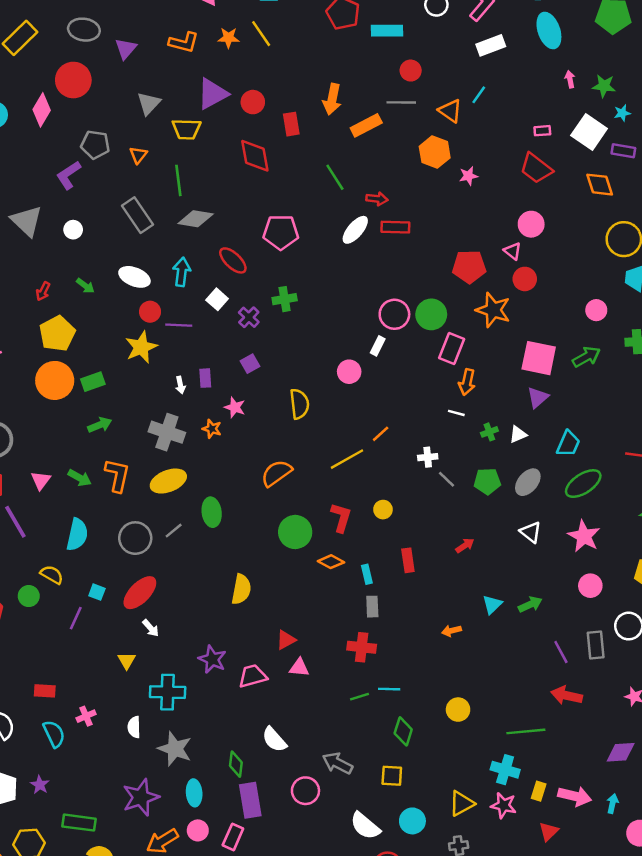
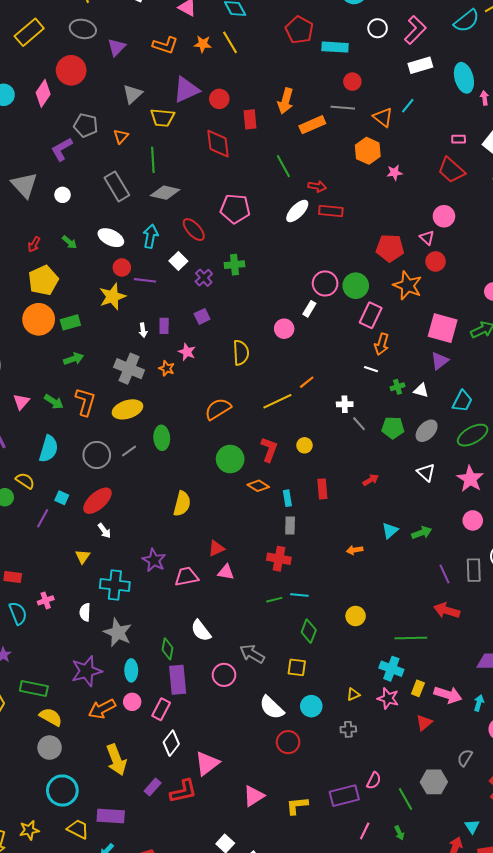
cyan ellipse: (549, 31) -> (464, 78), moved
white triangle: (518, 434) -> (421, 390), turned 35
yellow triangle: (462, 804) -> (353, 694), size x0.6

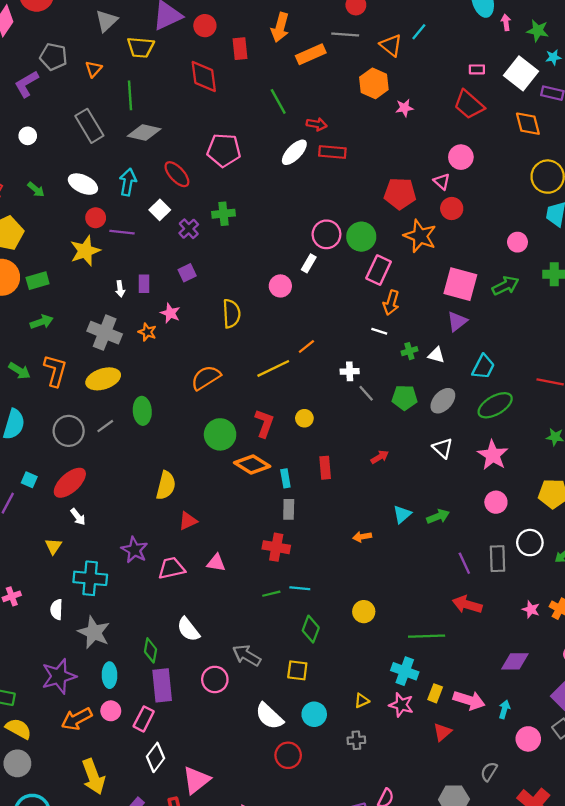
orange diamond: (258, 486) -> (252, 465), size x1.4
red triangle: (216, 548) -> (188, 521), moved

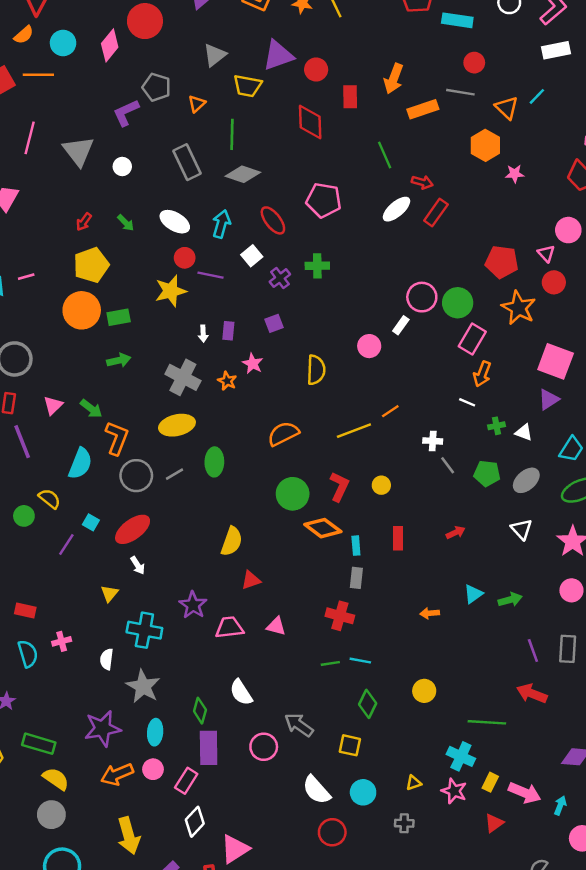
red rectangle: (332, 152) -> (436, 212), turned -65
orange L-shape: (55, 371) -> (117, 438), moved

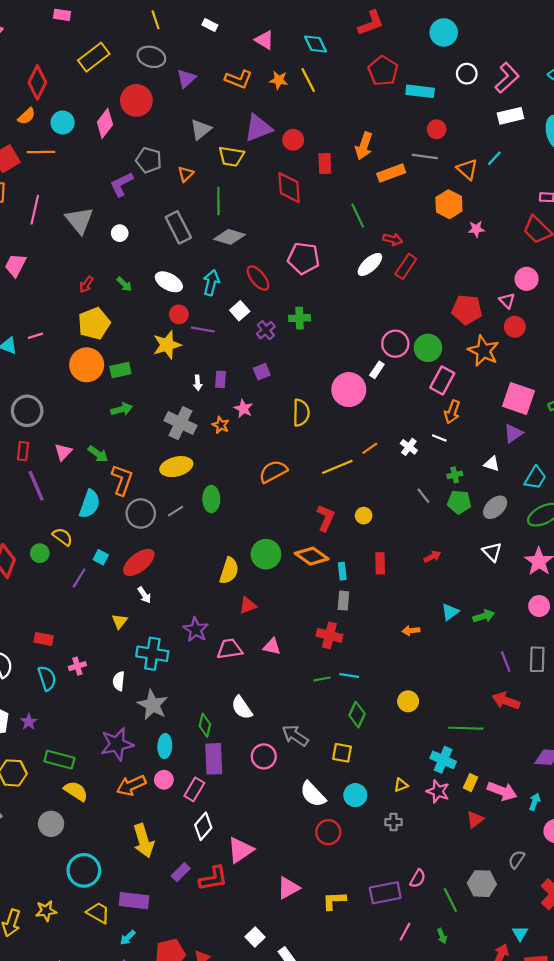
pink circle: (369, 346) -> (349, 390), size x1.6
green cross: (496, 426) -> (455, 475), moved
white cross: (433, 441) -> (409, 447), moved, turned 35
green circle: (293, 494) -> (266, 554), moved
gray circle: (51, 815) -> (51, 824), moved

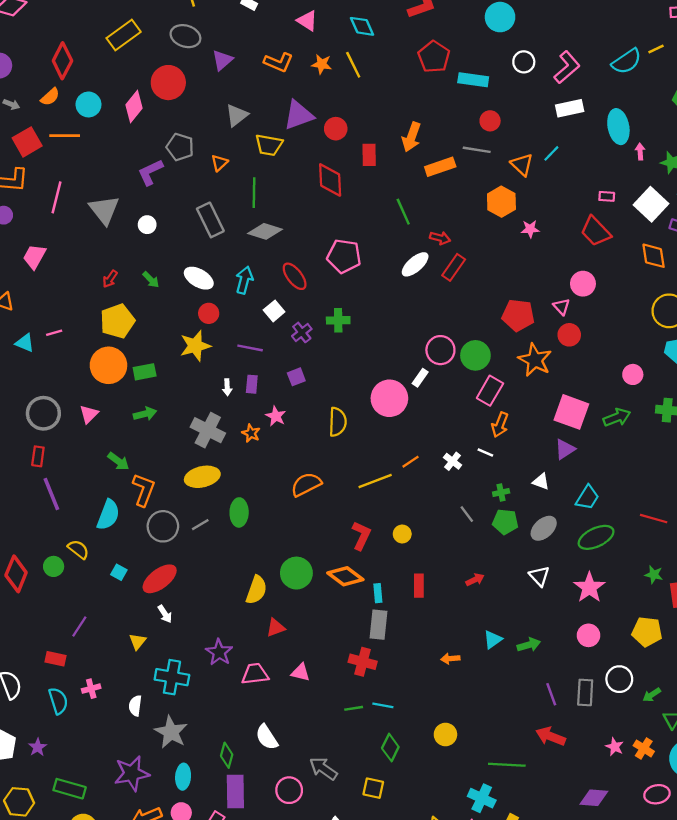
purple line: (203, 329) -> (250, 348), moved
pink triangle: (63, 452) -> (89, 414), moved
purple line: (79, 578) -> (79, 626), moved
gray rectangle: (343, 601) -> (378, 625), size x1.4

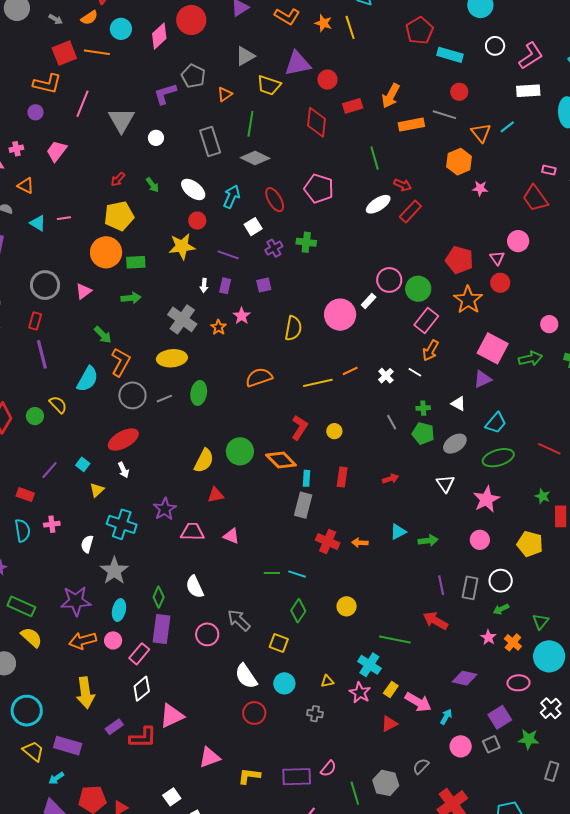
red rectangle: (369, 155) -> (353, 106), turned 66
cyan square: (119, 572) -> (83, 464), moved
red cross: (363, 662) -> (328, 541), moved
green arrow: (652, 695) -> (501, 609), moved

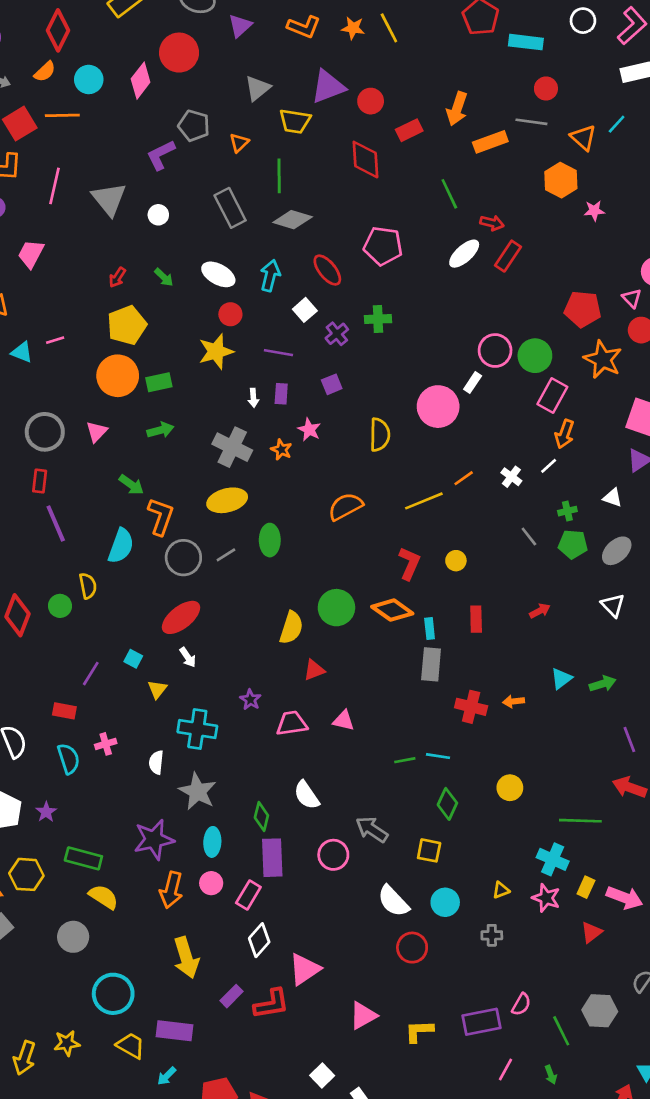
white line: (415, 372) -> (549, 466), turned -64
yellow semicircle: (58, 405) -> (88, 586), turned 42
purple star: (165, 509) -> (250, 700), size x0.7
orange arrow: (83, 641) -> (171, 890), turned -52

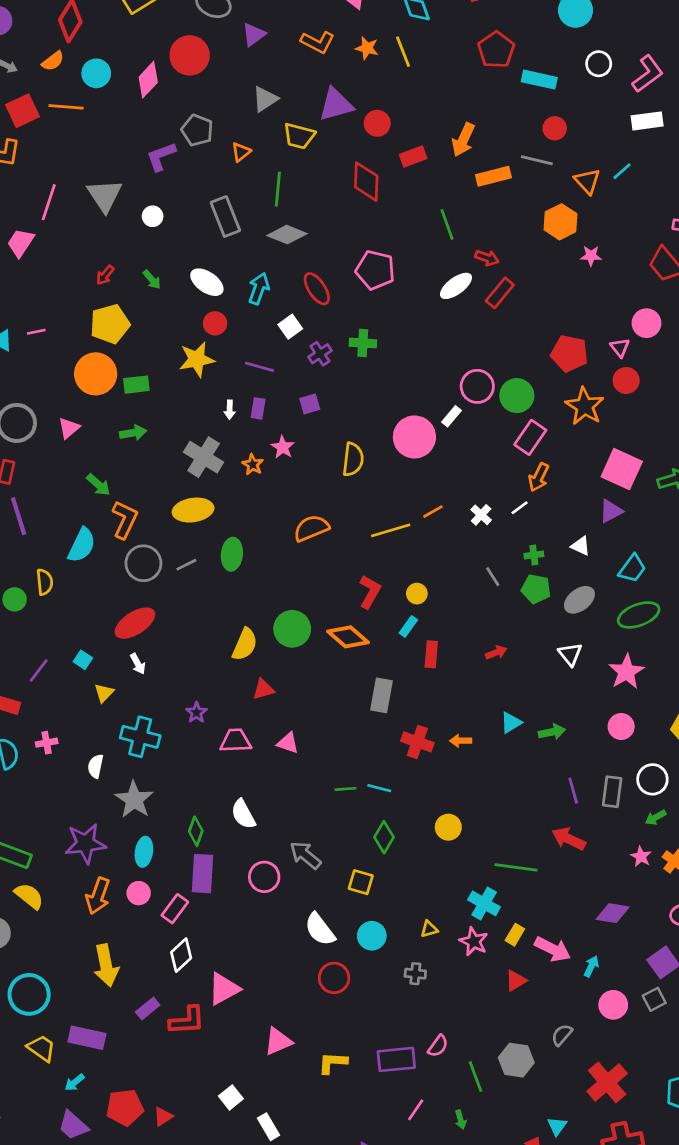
pink line: (55, 186) -> (49, 202), moved
cyan rectangle: (430, 629) -> (408, 626), moved, turned 36

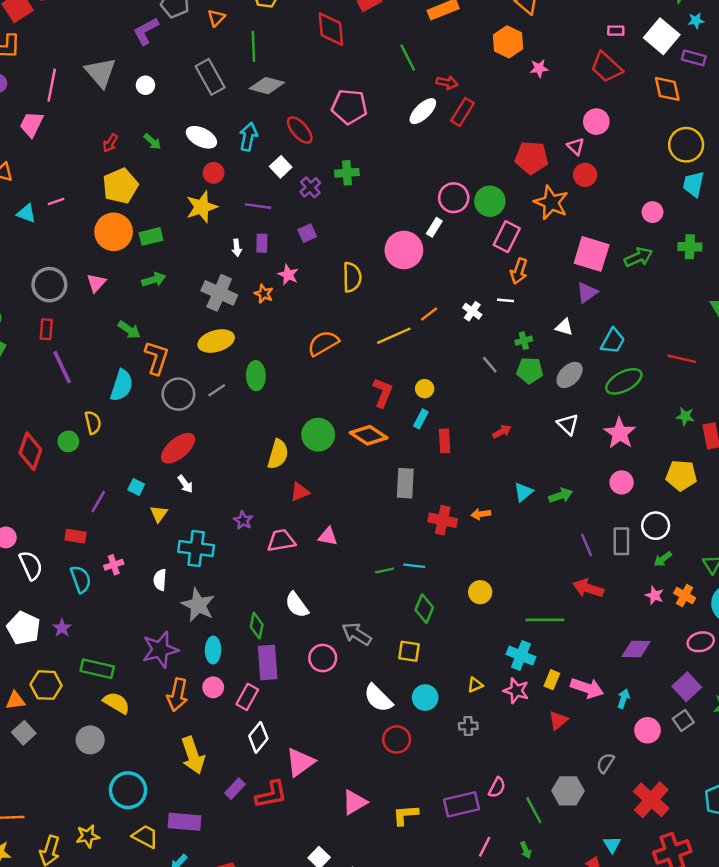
white line: (520, 508) -> (506, 300), turned 49

